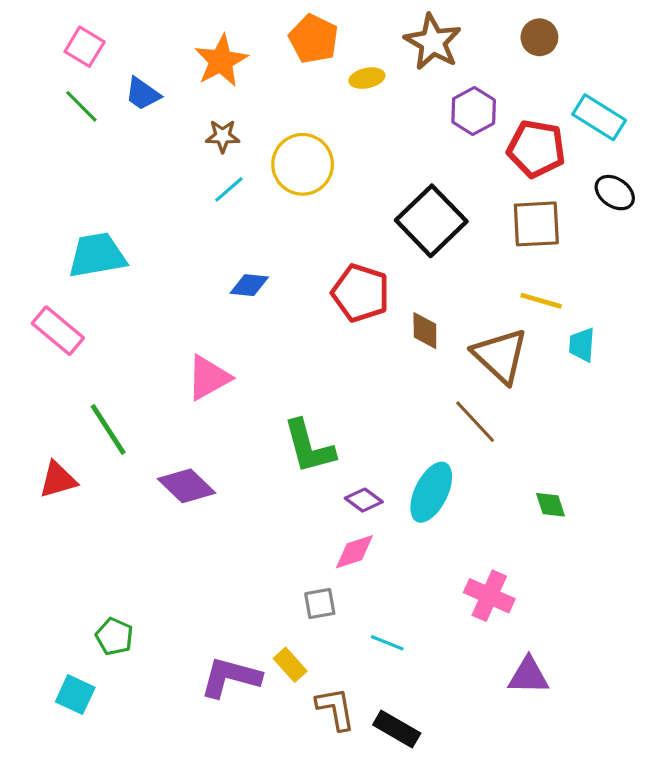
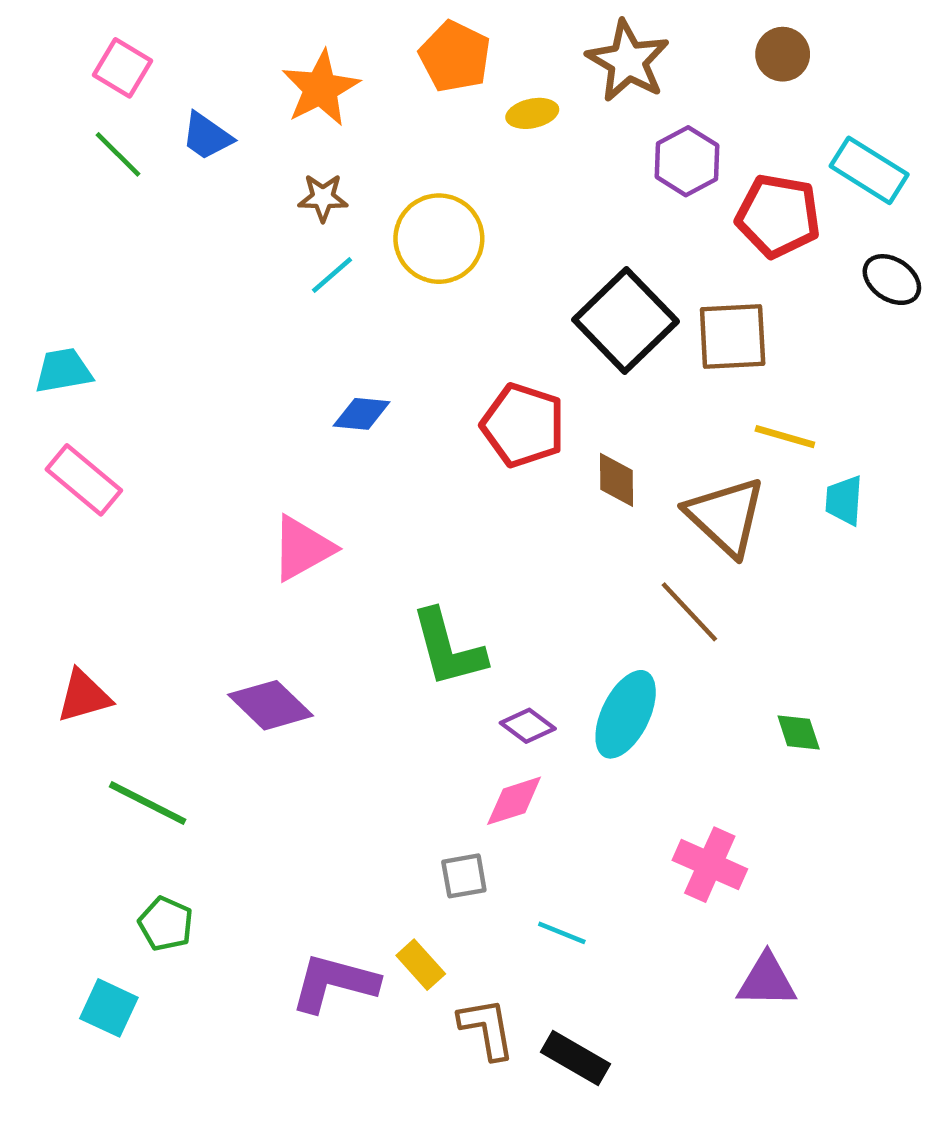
brown square: (536, 224) -> (733, 336), moved
cyan trapezoid: (97, 255) -> (63, 371), moved, size x0.7
green line: (108, 429) -> (148, 803), moved, turned -30

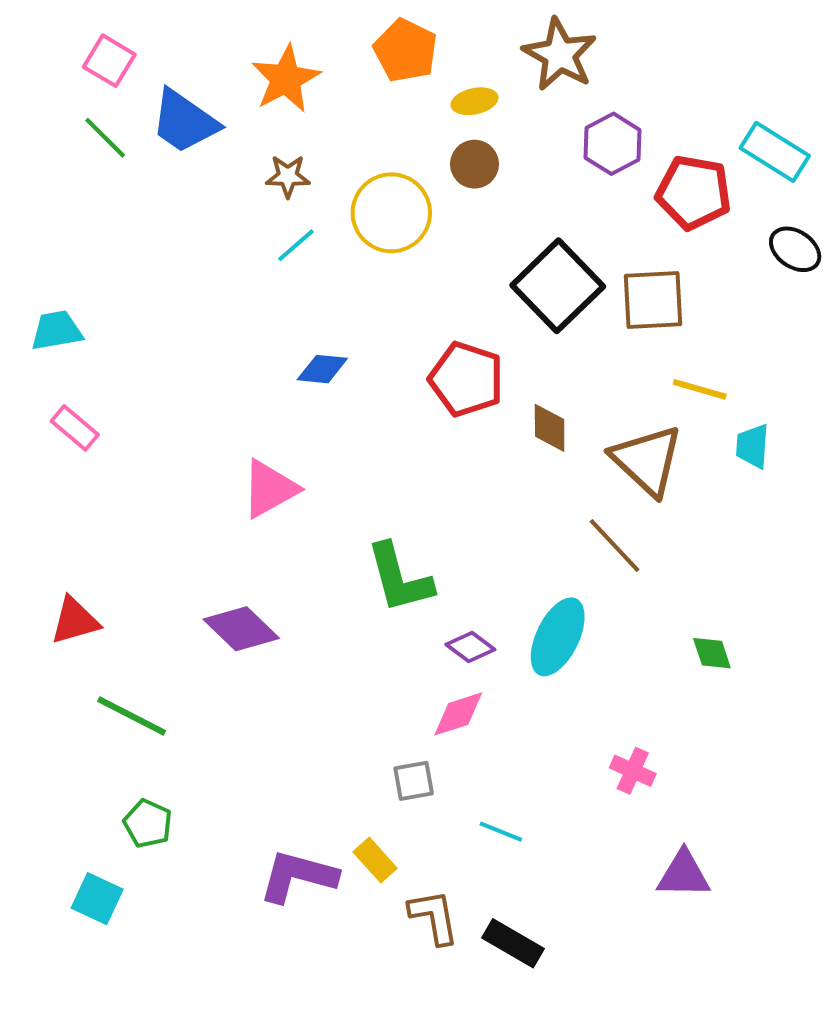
brown circle: (783, 54) -> (474, 164), moved
blue trapezoid: (207, 136) -> (184, 122), size x1.5
pink rectangle: (84, 480) -> (75, 428), size x0.7
pink cross: (710, 865) -> (633, 771), size x0.7

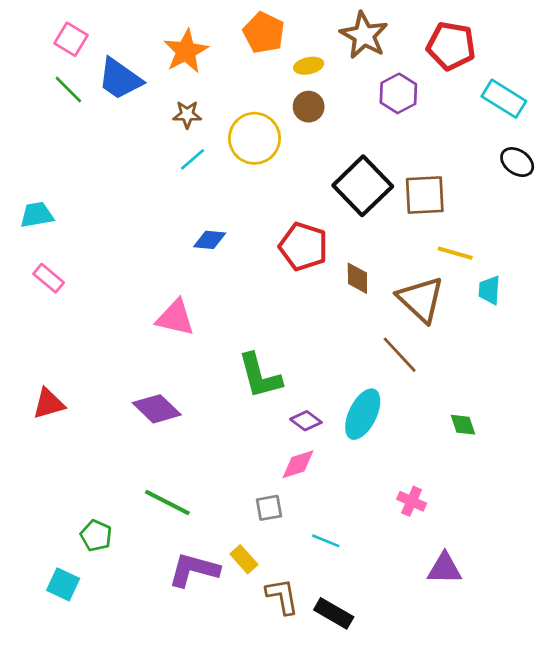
red pentagon: (694, 193) -> (451, 46), moved
pink triangle: (270, 489) -> (175, 318), turned 42
green line: (132, 716) -> (167, 503), moved

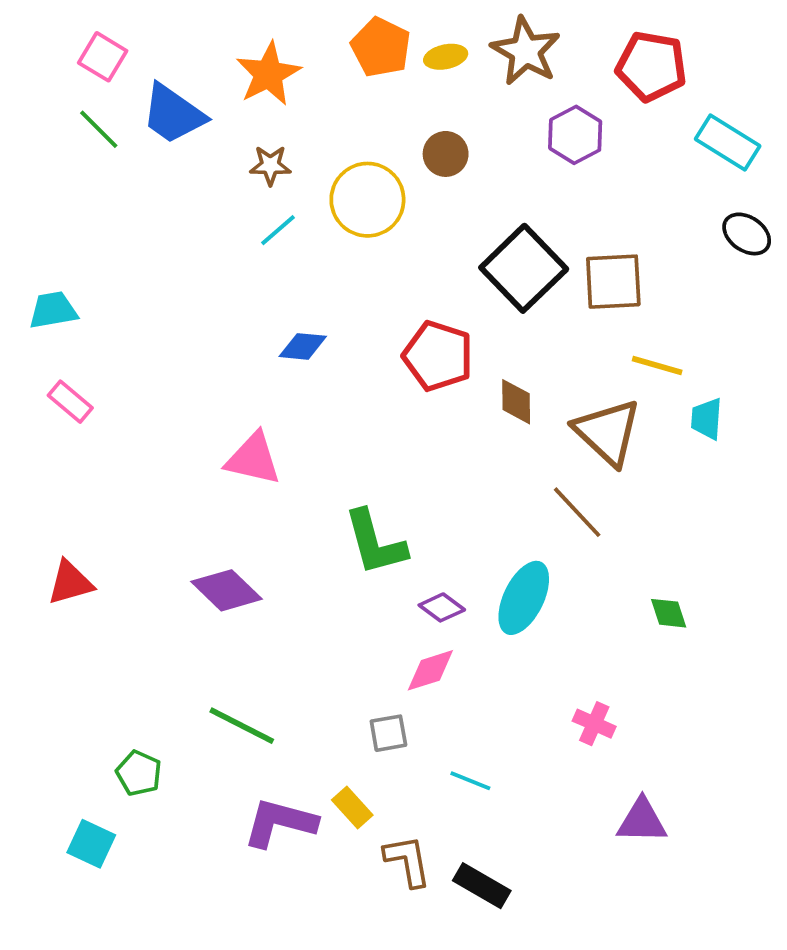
yellow ellipse: (309, 66) -> (446, 57), moved

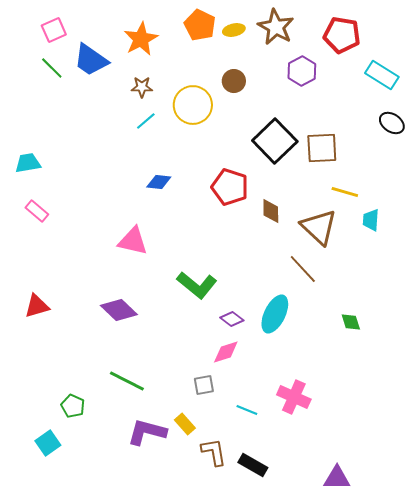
pink square: (103, 57) -> (54, 30), turned 35
green L-shape: (375, 543) -> (197, 285), turned -36
pink cross: (594, 724) -> (294, 397), moved, size x1.5
purple triangle: (642, 821) -> (337, 478), moved
cyan square: (91, 844) -> (48, 443), turned 30

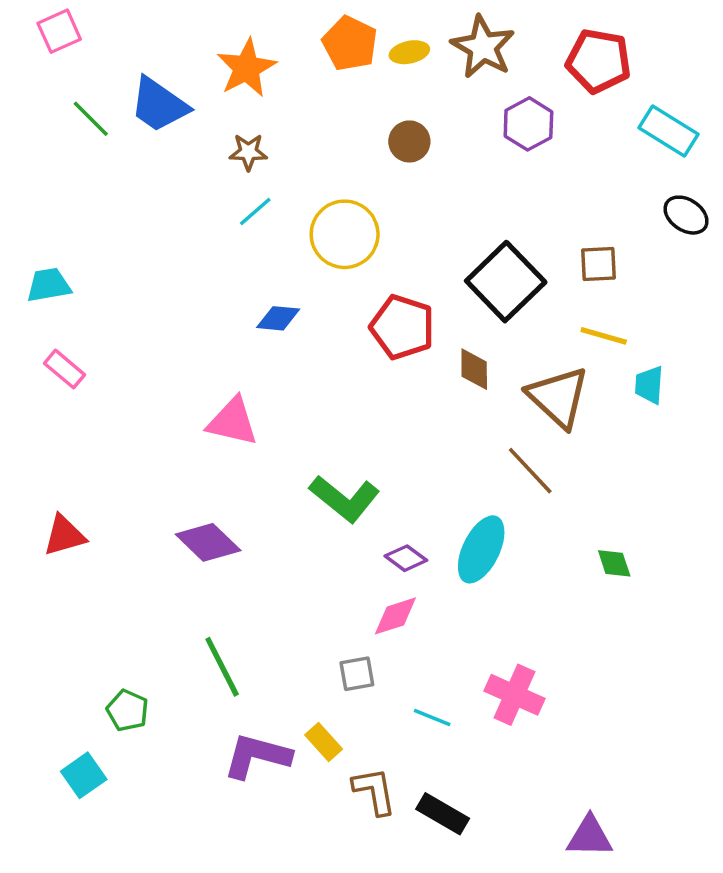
pink square: (54, 30) -> (59, 31), moved
yellow circle: (193, 105) -> (345, 234), moved
black square: (275, 141) -> (506, 282), moved
brown square: (322, 148) -> (598, 264), moved, size x0.7
green line: (127, 381) -> (222, 667), turned 36

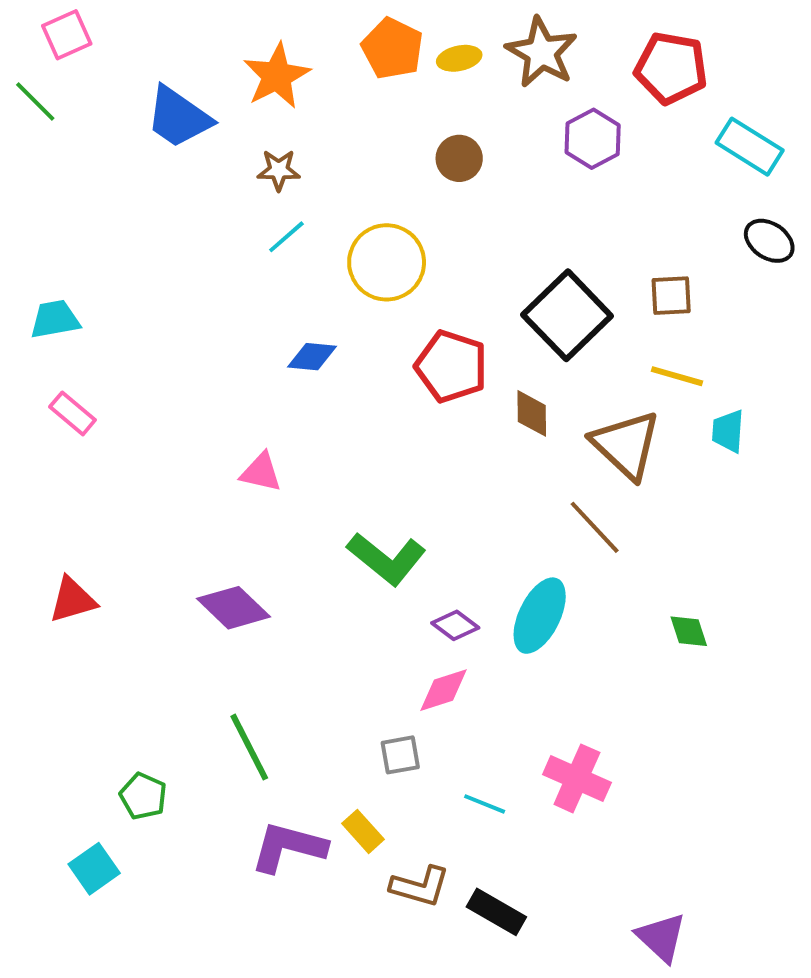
green line: (91, 119) -> (35, 101), moved
pink triangle: (233, 422) -> (261, 472), size x0.7
brown L-shape: (374, 791) -> (420, 886), turned 116
purple triangle: (590, 837) -> (661, 937), turned 42

